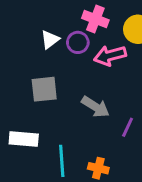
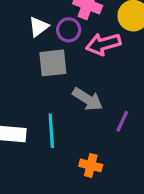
gray square: (44, 89) -> (53, 63), moved
cyan line: (62, 161) -> (51, 131), moved

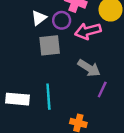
gray arrow: (88, 99) -> (89, 68), moved

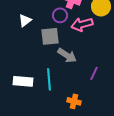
white triangle: (39, 18) -> (25, 20), moved
gray arrow: (89, 68) -> (67, 55), moved

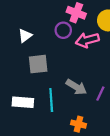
gray square: (50, 36) -> (38, 64), moved
gray arrow: (67, 55) -> (76, 87), moved

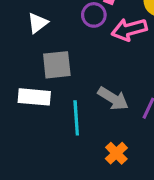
white rectangle: (23, 102) -> (34, 97), moved
orange cross: (79, 124) -> (116, 153), turned 32

